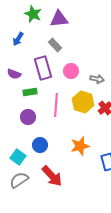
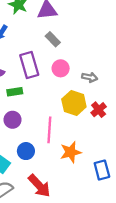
gray rectangle: (55, 45) -> (53, 39), moved
pink line: (56, 105) -> (49, 130), moved

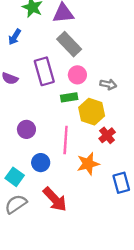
gray rectangle: (53, 39) -> (69, 44), size x1.5
green rectangle: (15, 92) -> (69, 97), moved
red cross: (99, 110) -> (107, 135), moved

